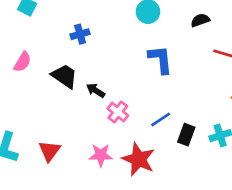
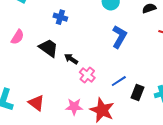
blue cross: (80, 34) -> (60, 17), turned 32
blue L-shape: (160, 59) -> (119, 37), turned 35
red triangle: (49, 151) -> (36, 103), turned -30

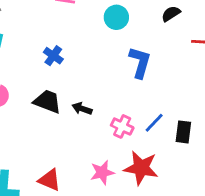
blue cross: (60, 17) -> (53, 56), turned 32
pink cross: (87, 75) -> (122, 126), moved

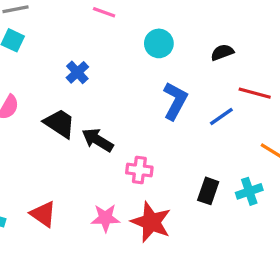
black arrow: (82, 109) -> (98, 140), size x1.4
blue line: (154, 123) -> (221, 116), moved
pink cross: (122, 126) -> (139, 170), turned -30

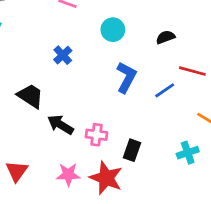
blue cross: (77, 72) -> (63, 55), moved
black arrow: (98, 140) -> (61, 125), moved
black rectangle: (208, 191) -> (132, 150), moved
red triangle: (43, 214) -> (17, 171), turned 30

